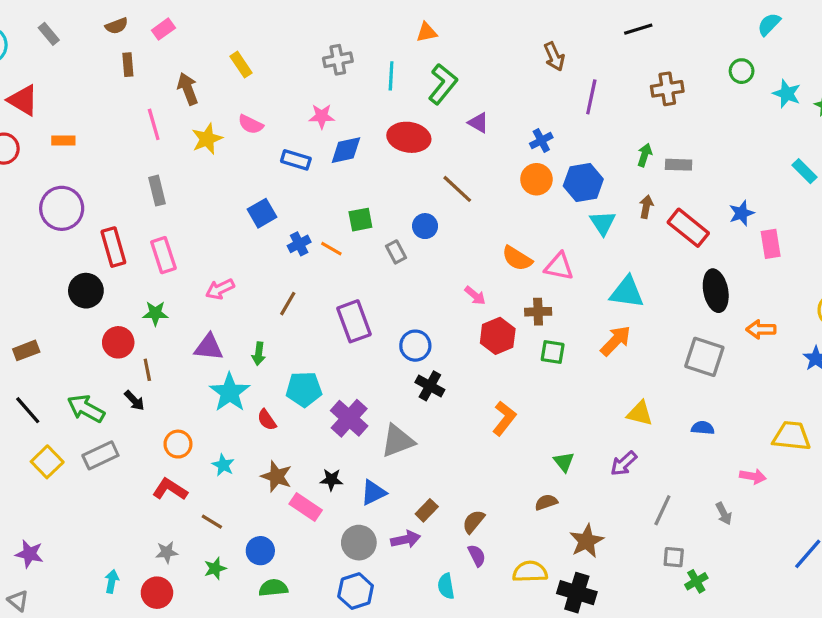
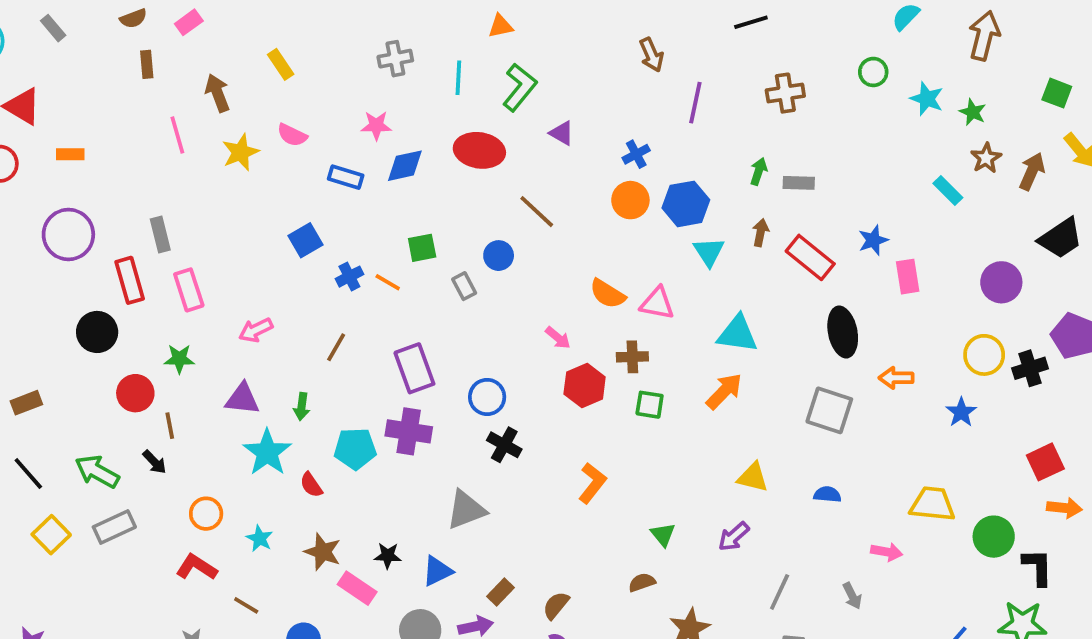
gray rectangle: (157, 191) -> (160, 234), moved
purple cross: (349, 418) -> (409, 431), moved, turned -33

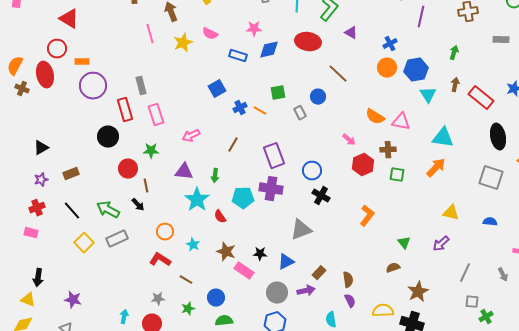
orange rectangle: (70, 154) -> (82, 62), moved
gray rectangle: (799, 183) -> (501, 40), moved
brown semicircle: (556, 605) -> (348, 280), turned 133

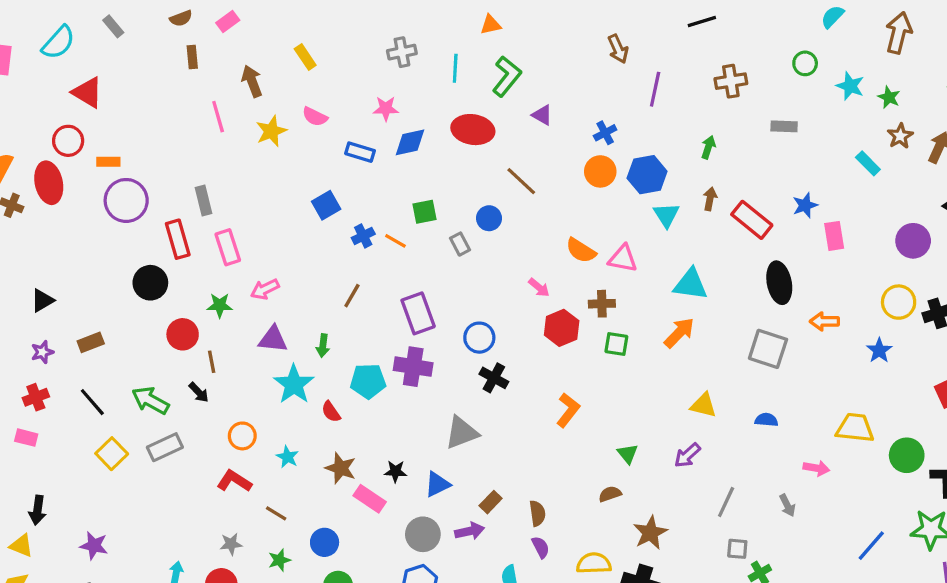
pink arrow: (191, 136) -> (265, 289), moved

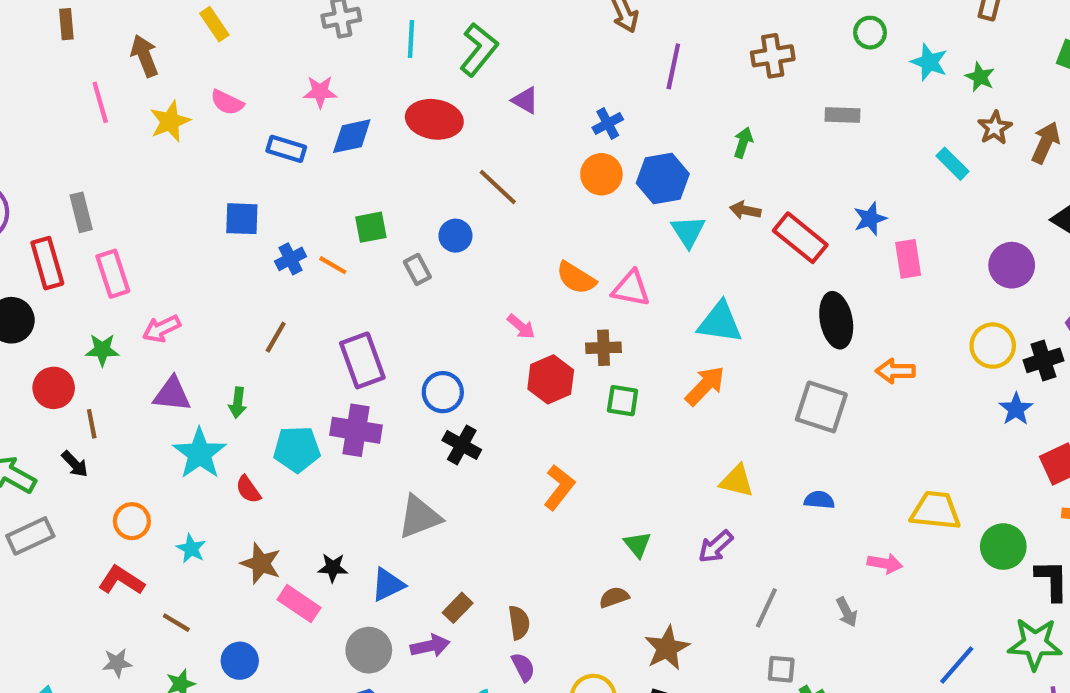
brown arrow: (710, 199) -> (745, 210), turned -90
blue square: (326, 205) -> (242, 219), turned 32
blue star: (879, 350) -> (1016, 409), moved

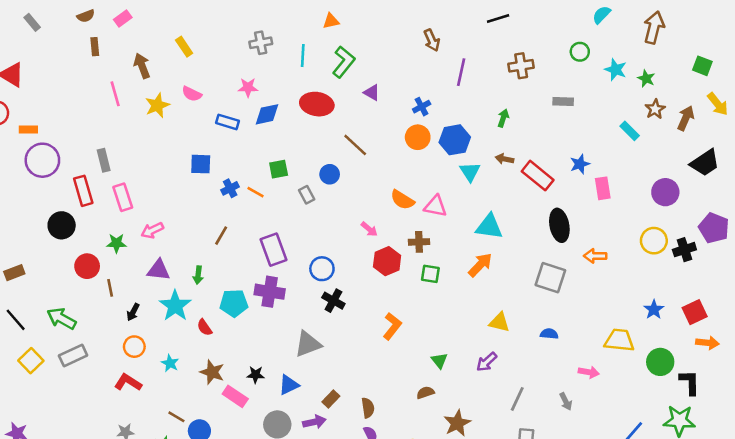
blue star: (1016, 409) -> (654, 310), moved
black arrow: (75, 464) -> (133, 312), moved, turned 72
brown line: (176, 623) -> (176, 417), moved

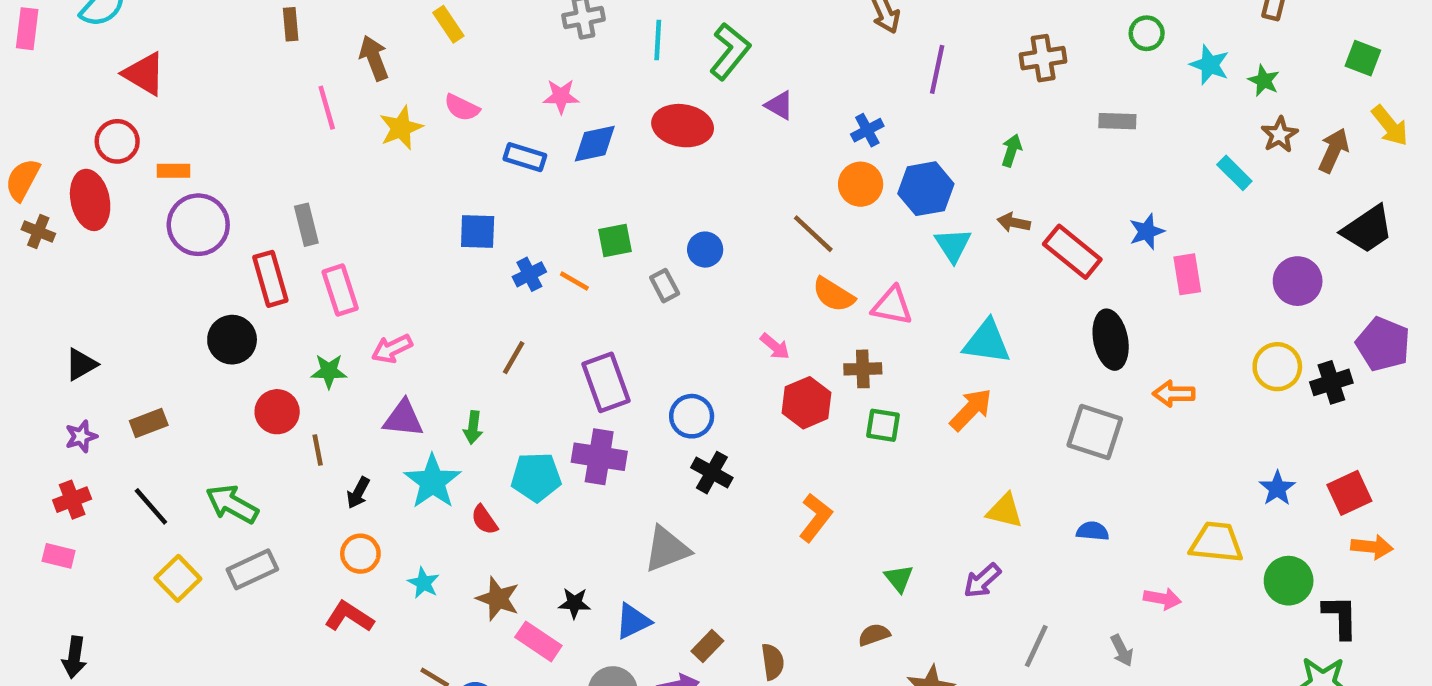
brown line: (355, 145) -> (813, 234), moved

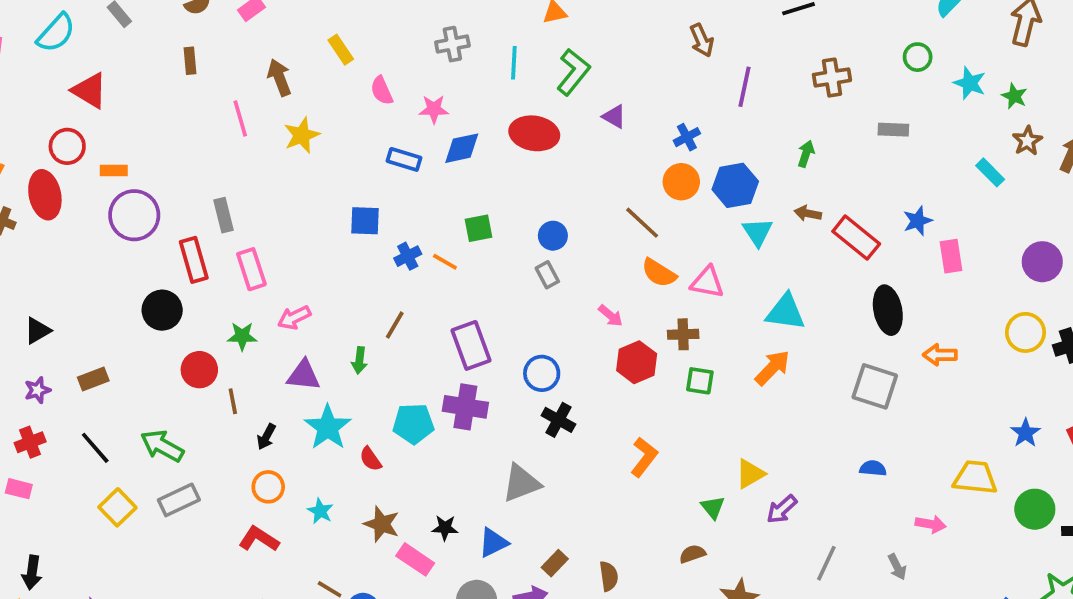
brown rectangle: (291, 24) -> (190, 61), moved
pink semicircle: (462, 108) -> (382, 91), moved, turned 40
gray rectangle: (665, 286) -> (547, 275), moved
green arrow: (473, 427) -> (359, 360), moved
yellow triangle: (1005, 511) -> (750, 474), moved, turned -44

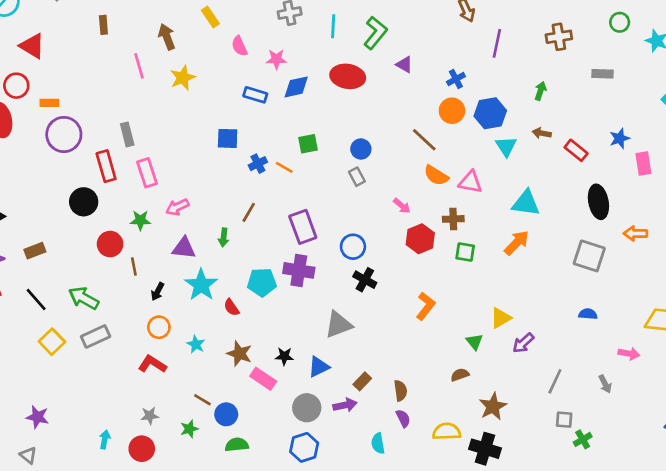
red rectangle: (856, 238) -> (576, 150), size x0.7

